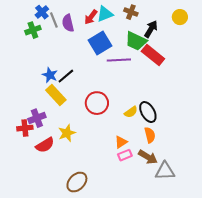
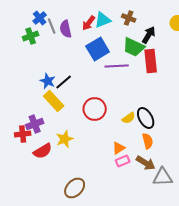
red rectangle: (153, 55) -> (151, 61), turned 45

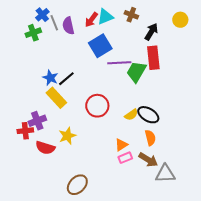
green trapezoid: (134, 47) -> (136, 72), moved, turned 95
black ellipse: (146, 118) -> (148, 115), turned -30
red semicircle: (43, 151) -> (45, 148), turned 48

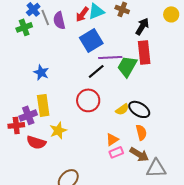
black line: (66, 79) -> (96, 71), moved
yellow rectangle: (56, 98) -> (43, 105), moved, turned 35

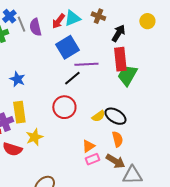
green trapezoid: (127, 66) -> (127, 75), moved

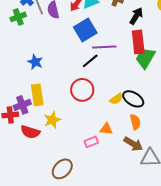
orange triangle: (88, 146) -> (106, 129), turned 40
pink rectangle: (92, 159) -> (91, 142), moved

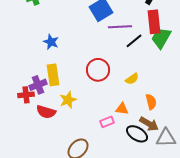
black line: (90, 61) -> (134, 41), moved
black ellipse: (133, 99) -> (137, 134), moved

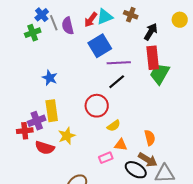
black line: (134, 41) -> (117, 82), moved
yellow semicircle: (132, 79) -> (114, 126), moved

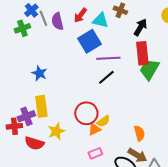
cyan triangle: (105, 17) -> (100, 20), moved, turned 36
red circle: (97, 106) -> (86, 113), moved
orange triangle: (121, 145) -> (94, 129), moved, turned -32

